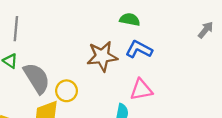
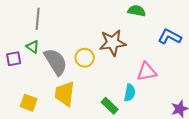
blue L-shape: (139, 49) -> (170, 37), moved
yellow circle: (67, 91) -> (85, 58), moved

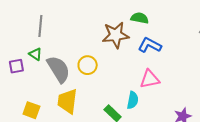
blue L-shape: (170, 37) -> (150, 45), moved
brown star: (113, 43) -> (116, 35), moved

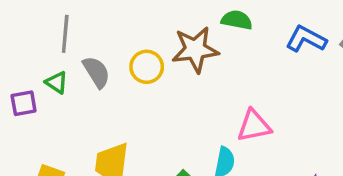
blue L-shape: (150, 45) -> (306, 39), moved
yellow circle: (88, 65) -> (147, 67), moved
gray semicircle: (58, 69) -> (96, 72), moved, size x0.7

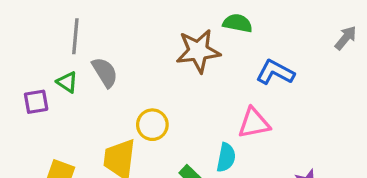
blue L-shape: (306, 39) -> (275, 72), moved
yellow circle: (147, 67) -> (152, 125), moved

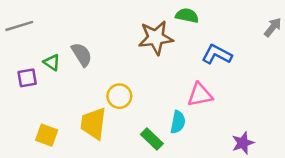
gray line: (75, 36) -> (19, 26), moved, turned 68

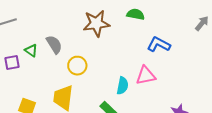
brown star: (156, 38) -> (96, 23), moved
yellow circle: (119, 96) -> (77, 66), moved
cyan semicircle: (178, 122) -> (123, 86), moved

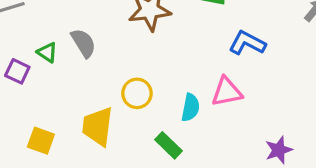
purple square: (12, 63) -> (17, 71), turned 35
yellow circle: (77, 66) -> (137, 93), moved

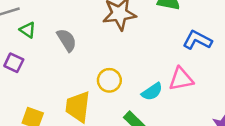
green triangle: (47, 52) -> (28, 30), moved
cyan semicircle: (191, 108) -> (152, 92), turned 45

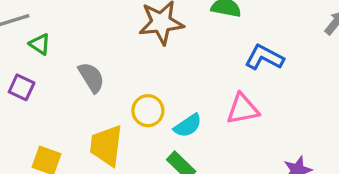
gray semicircle: (67, 40) -> (91, 77), moved
cyan semicircle: (152, 92) -> (188, 126), moved

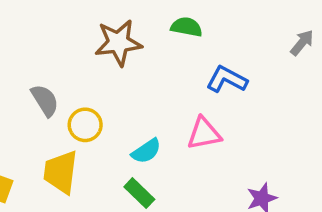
yellow circle: (148, 111) -> (85, 125), moved

